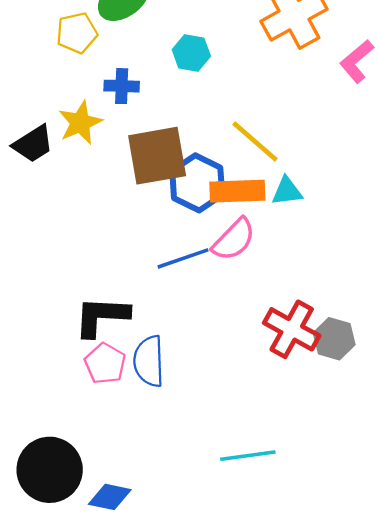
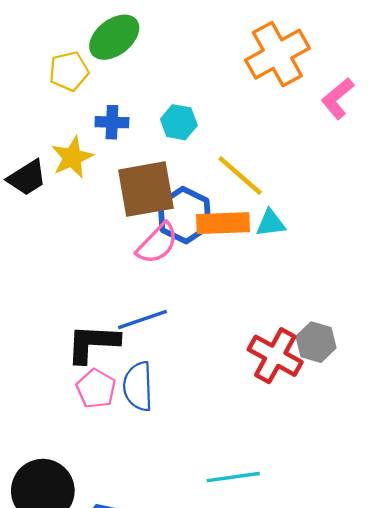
cyan hexagon: (191, 53) -> (179, 122), moved
pink semicircle: (234, 240) -> (157, 244), moved
blue line: (183, 258) -> (143, 319), moved
gray hexagon: (334, 339) -> (316, 342), moved

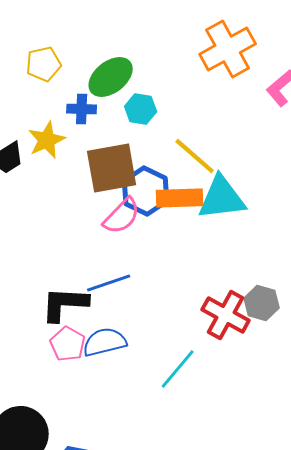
green ellipse: (114, 37) -> (111, 77), moved
cyan triangle: (271, 223) -> (222, 198), size x1.8
blue semicircle: (138, 386) -> (105, 342), turned 78
cyan line: (233, 477) -> (178, 369), moved, turned -42

